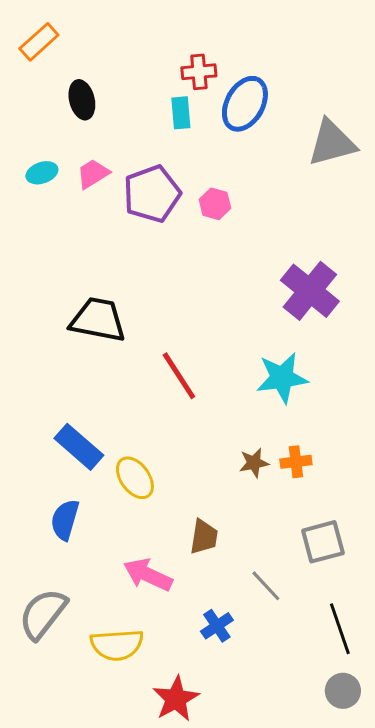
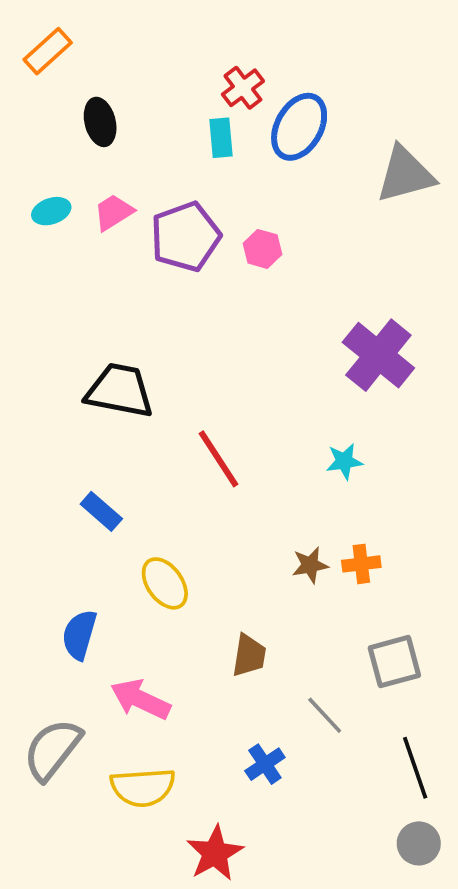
red cross: (199, 72) -> (243, 88), turned -32
cyan star: (282, 378) -> (344, 461), size x0.6
blue rectangle: (79, 447) -> (101, 511), moved, size x0.7
pink arrow: (148, 575) -> (140, 699), moved

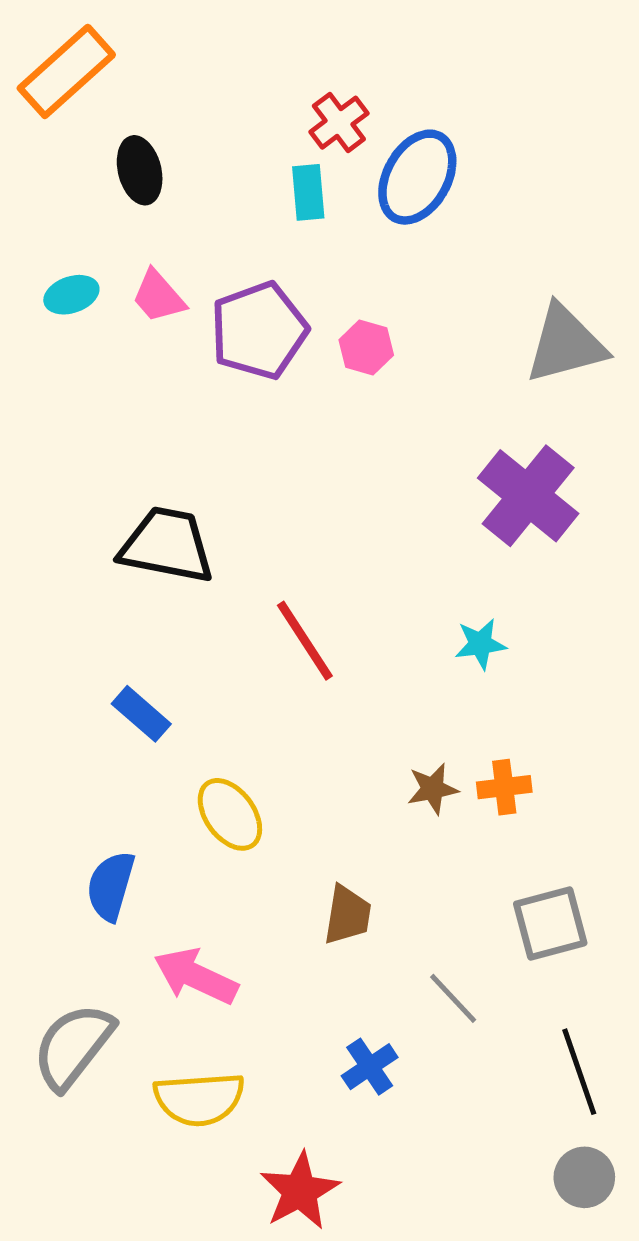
orange rectangle: (48, 51) -> (66, 71), size x1.4
gray triangle: (405, 174) -> (566, 344), moved
pink trapezoid: (114, 212) -> (158, 296), turned -99

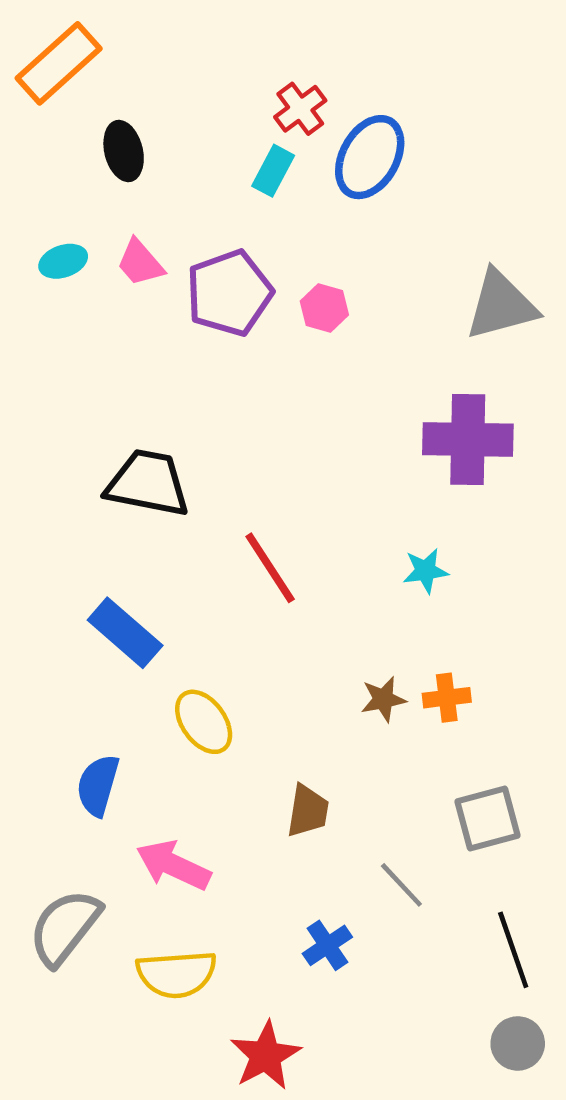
cyan rectangle: (308, 192) -> (273, 171), turned 33
purple cross: (528, 496) -> (468, 439), turned -38
blue rectangle: (141, 714) -> (125, 633), size x1.4

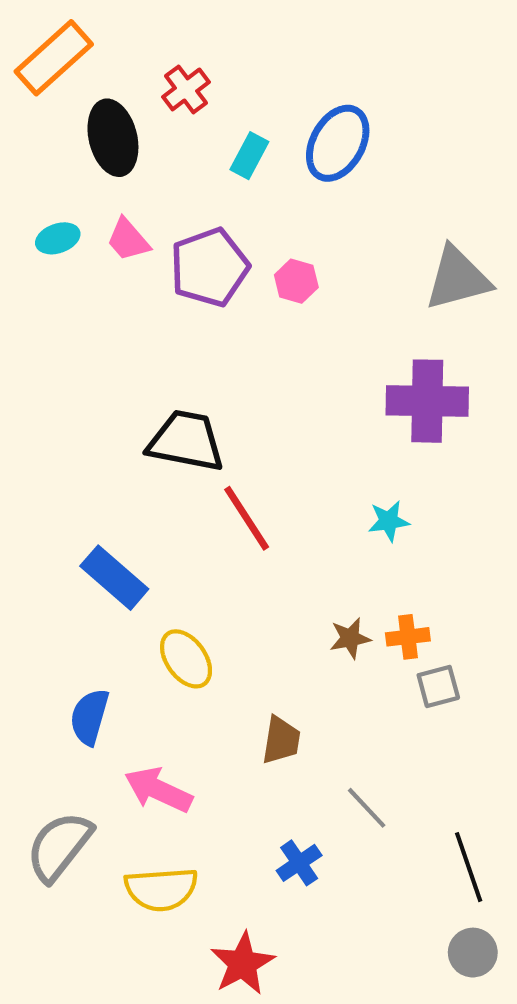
red cross: (300, 109) -> (186, 89), moved
black ellipse: (124, 151) -> (113, 138), size x1.4
black trapezoid: (148, 483) -> (186, 441), moved
gray square: (487, 818) -> (438, 686), moved, size x0.7

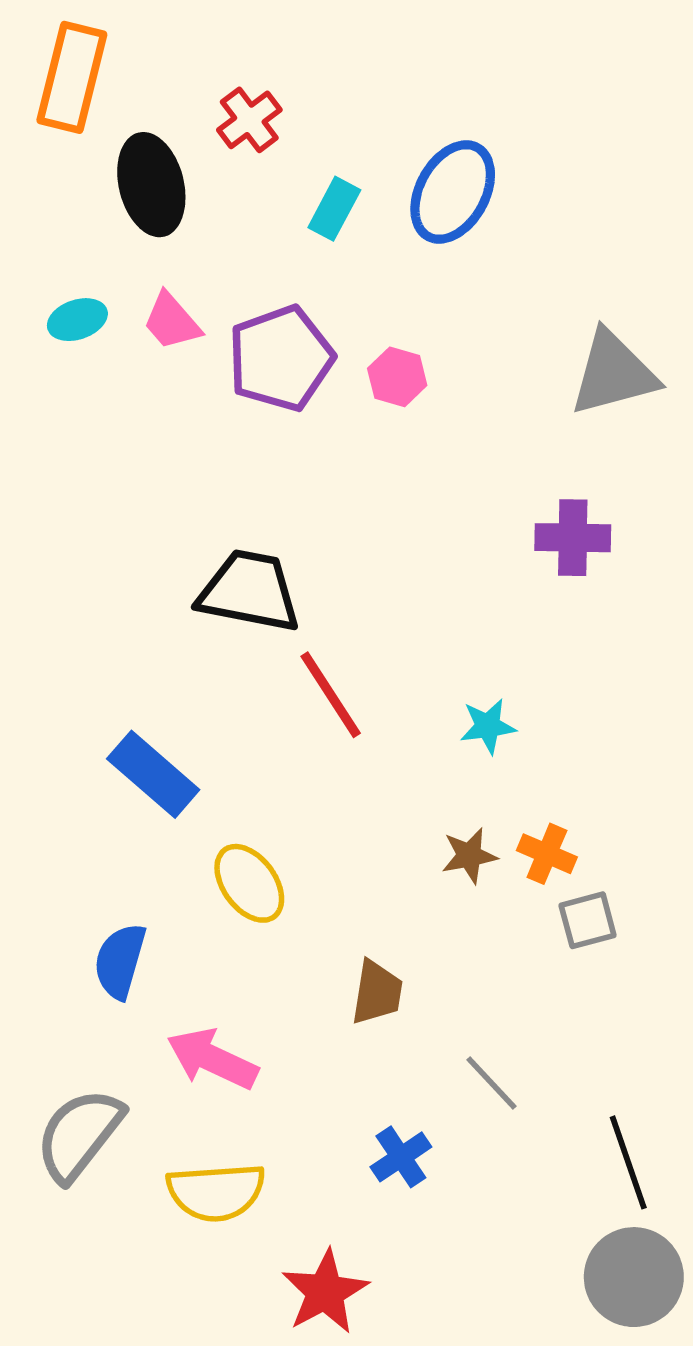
orange rectangle: (54, 58) -> (72, 77), turned -34
purple cross: (427, 401) -> (573, 538), size x0.7
cyan star: (389, 521) -> (488, 726), moved
orange cross: (408, 637) -> (547, 854), turned 30
gray circle: (473, 953) -> (634, 1277), size x1.5

